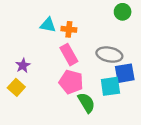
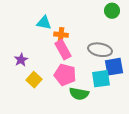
orange cross: (69, 29) -> (61, 35), moved
yellow square: (16, 87) -> (34, 80), moved
green semicircle: (86, 103) -> (79, 94), turned 132

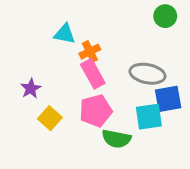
orange cross: (61, 35) -> (90, 52), turned -32
pink pentagon: (65, 75) -> (96, 111), turned -30

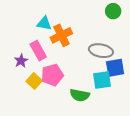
orange cross: (90, 52) -> (61, 35), size x1.5
pink rectangle: (93, 74) -> (38, 51), moved
pink pentagon: (96, 111) -> (52, 75), moved

